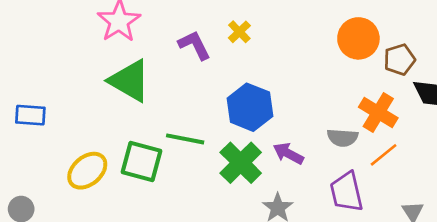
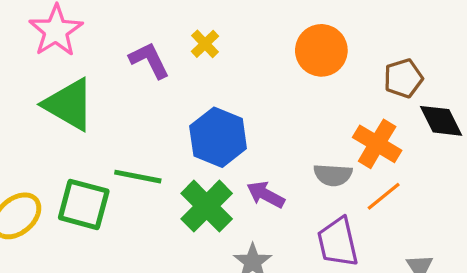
orange circle: (358, 38) -> (321, 50), moved

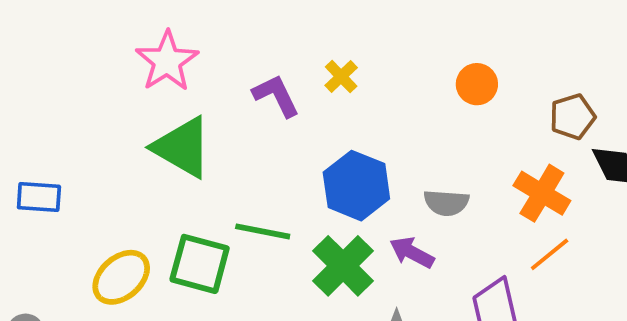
orange circle: (321, 50) -> (477, 84), size x0.7
gray semicircle: (333, 175) -> (446, 203), moved

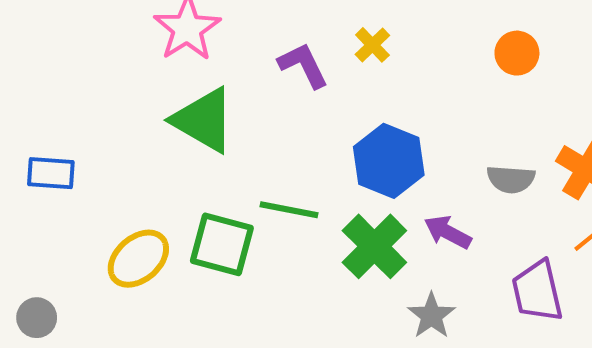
gray semicircle: (446, 203) -> (511, 179), moved

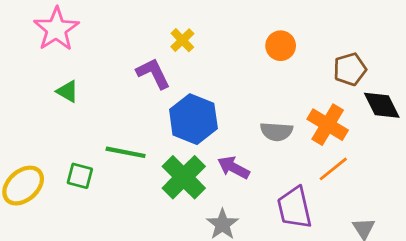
purple L-shape: (303, 65) -> (153, 73), moved
green triangle: (204, 120) -> (67, 91), size x0.5
green square: (222, 244) -> (80, 176), size x0.6

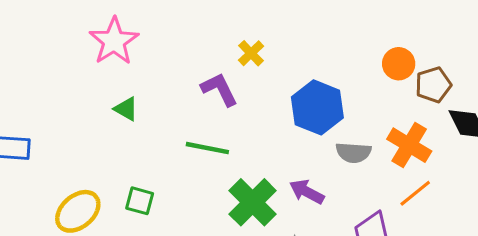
orange circle: (281, 46) -> (399, 64), moved
blue hexagon: (193, 119) -> (317, 107), moved
green line: (126, 152) -> (207, 148), moved

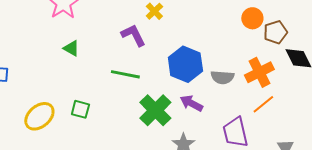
blue hexagon: (317, 107) -> (185, 64), moved
orange cross: (409, 145) -> (259, 72), turned 32

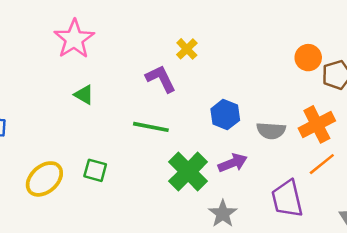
blue hexagon: (185, 64) -> (225, 115), size x0.7
purple arrow: (191, 103) -> (233, 163), turned 130

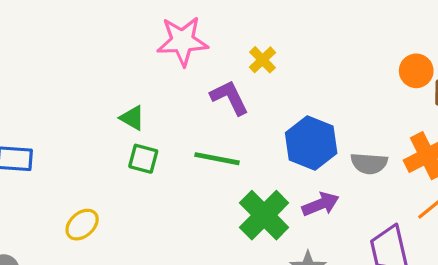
pink star: (74, 39) -> (182, 41), moved, turned 30
blue hexagon: (225, 115) -> (311, 143), size x1.4
green square: (95, 170) -> (143, 159), moved
yellow ellipse: (44, 179) -> (82, 225), size x0.7

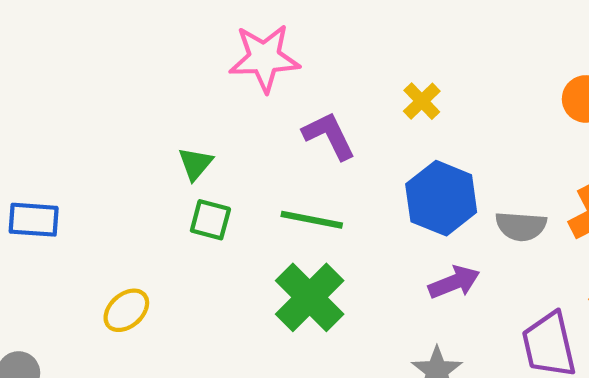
yellow cross: (262, 60) -> (422, 101), moved
green triangle: (132, 118) -> (195, 164), turned 40
green cross: (264, 215) -> (310, 297), moved

